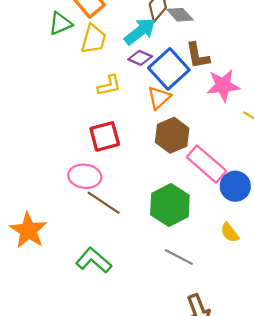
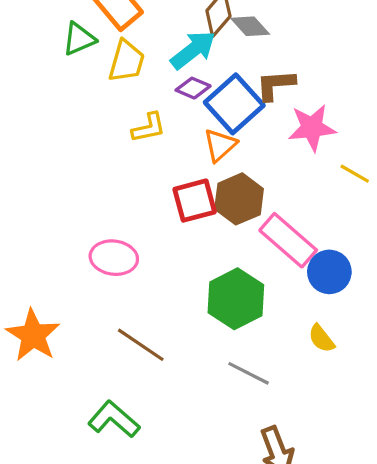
brown L-shape: (198, 56) -> (275, 85), turned 96
red square: (105, 136) -> (195, 201), moved
brown line: (104, 203) -> (141, 345), moved
green L-shape: (94, 260) -> (114, 419), moved

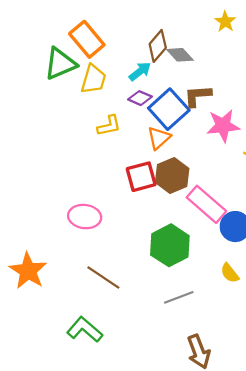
green triangle: (79, 39) -> (60, 64), size x1.4
cyan arrow: (193, 50) -> (140, 71), size x0.7
gray line: (249, 373) -> (179, 297), turned -48

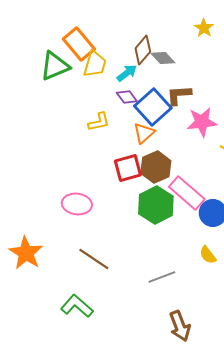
yellow trapezoid: (93, 79) -> (95, 64), moved
purple diamond: (140, 98) -> (127, 97), turned 30
green hexagon: (170, 245) -> (156, 205), moved

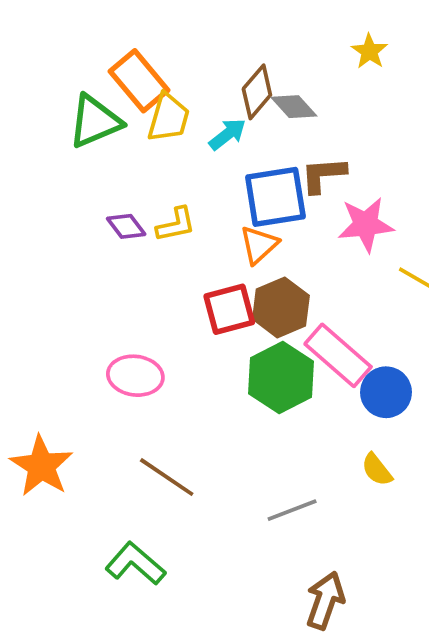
purple diamond: (127, 97) -> (126, 226), moved
blue square: (153, 107) -> (275, 197), turned 33
brown arrow: (180, 326) -> (325, 600), turned -140

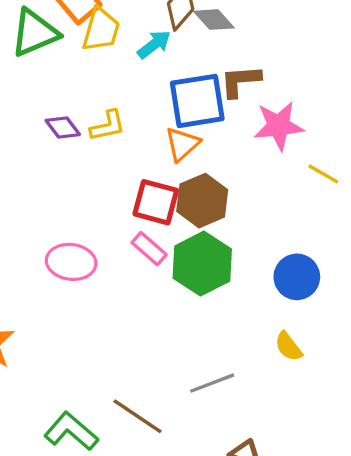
red square: (229, 309) -> (156, 202), turned 30
pink rectangle: (338, 355) -> (149, 249), moved, size x0.6
brown line: (167, 477) -> (137, 416), moved

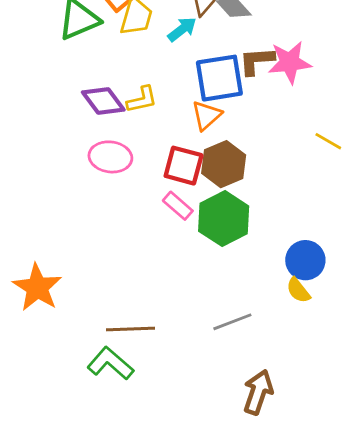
pink star: (279, 126) -> (290, 62), moved
purple diamond: (63, 127) -> (103, 101), size x1.4
pink ellipse: (71, 262) -> (110, 157), moved
blue circle: (297, 277) -> (305, 260), moved
brown line: (137, 416) -> (130, 329), moved, turned -36

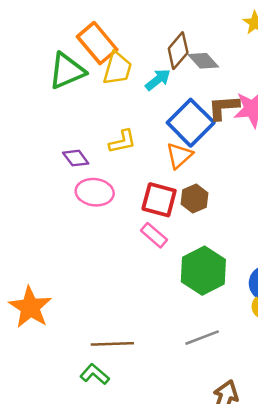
blue square: (219, 78) -> (191, 123), turned -36
purple diamond: (103, 101) -> (76, 158), moved, size x0.7
brown hexagon: (224, 164) -> (194, 199), size x0.7
green hexagon: (224, 219) -> (203, 271), moved
green L-shape: (110, 363) -> (95, 374), size x0.7

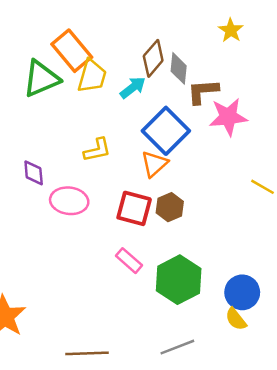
gray diamond: (203, 61) -> (179, 68), turned 48
brown L-shape: (224, 108) -> (203, 91), moved
purple diamond: (76, 158) -> (34, 173), moved, turned 32
pink rectangle: (154, 235) -> (129, 261), moved

